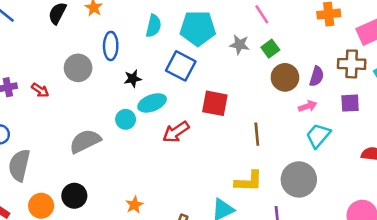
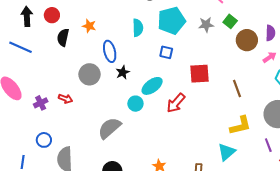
blue square: (181, 66) -> (166, 52), size x0.6
black star: (133, 79) -> (123, 72), moved

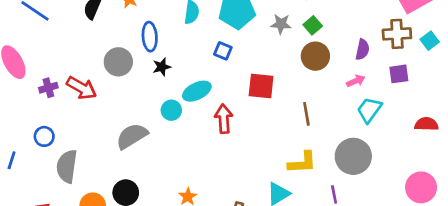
brown circle: (247, 40) -> (315, 56), moved
red arrow: (65, 99) -> (82, 88), size x1.6
red arrow: (176, 103) -> (224, 119), turned 125

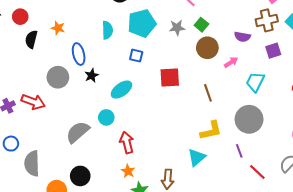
purple semicircle: (362, 50) -> (242, 37), turned 98
pink arrow: (356, 81) -> (231, 62), moved
cyan circle: (171, 110) -> (106, 117), moved
red arrow: (224, 119) -> (127, 142), moved

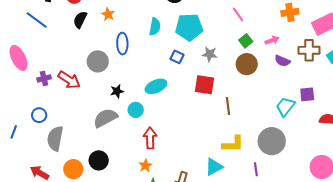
gray star: (177, 28) -> (210, 54), moved
purple square: (273, 51) -> (307, 94), moved
pink arrow: (231, 62) -> (272, 40), moved
black star: (92, 76) -> (117, 91), moved
brown line: (208, 93) -> (228, 106), moved

